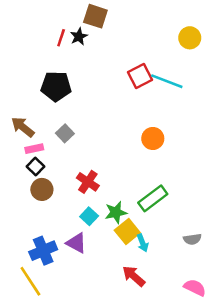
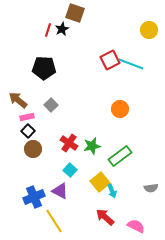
green star: (116, 212) -> (92, 146), moved
yellow line: (30, 281) -> (54, 221), moved
pink semicircle: (195, 288) -> (136, 226), moved

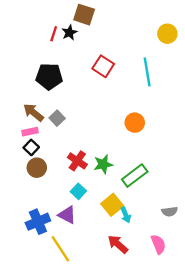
red square: (110, 60) -> (103, 66), moved, turned -30
cyan line: (131, 64) -> (147, 72), turned 60
brown arrow: (18, 100) -> (33, 112), moved
pink semicircle: (136, 226) -> (158, 244), moved, turned 42

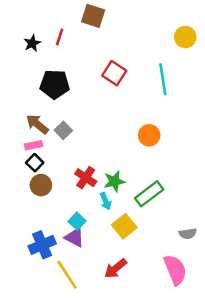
black star: (69, 33) -> (32, 43), moved
cyan square: (78, 191) -> (77, 221), moved
cyan arrow: (126, 215) -> (106, 201), moved
red arrow: (118, 244) -> (116, 268), moved, turned -80
pink semicircle: (158, 244) -> (175, 270), size x1.4

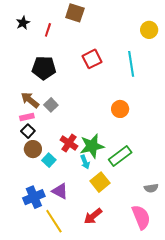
black star: (32, 43) -> (23, 23), moved
red square: (114, 73) -> (92, 59), turned 30
green star: (114, 181) -> (92, 146), size x1.4
cyan square: (77, 221) -> (49, 160), moved

